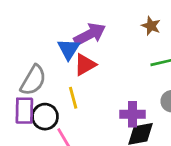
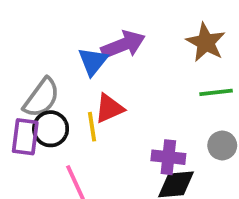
brown star: (151, 26) -> (206, 42), size x1.5
red triangle: (85, 65) -> (109, 108), moved
black circle: (45, 117) -> (51, 129), moved

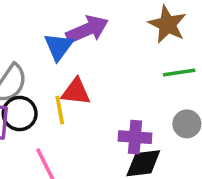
red triangle: (109, 108) -> (76, 92), turned 32

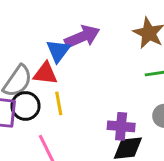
red triangle: (76, 92) -> (45, 73), moved

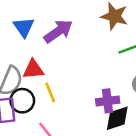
blue triangle: (58, 51) -> (24, 27), moved

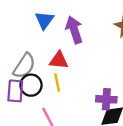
purple arrow: (58, 31) -> (74, 30), turned -84
red triangle: (33, 69) -> (59, 60), moved

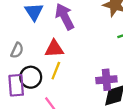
gray semicircle: (24, 66) -> (17, 50), moved, size x0.6
yellow line: (57, 82) -> (56, 71), turned 42

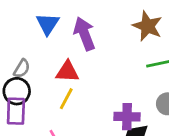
black circle: (31, 77) -> (17, 91), moved

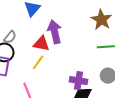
purple arrow: (84, 34) -> (55, 32), moved

